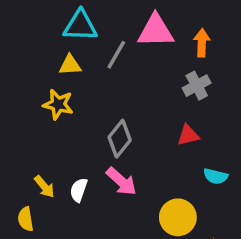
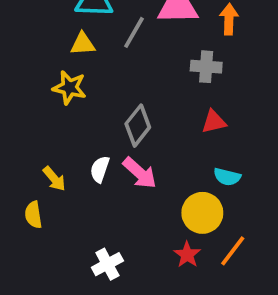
gray cross: (197, 86) -> (206, 67), moved, turned 32
cyan semicircle: (216, 176) -> (227, 177), moved
white semicircle: (79, 190) -> (100, 169), moved

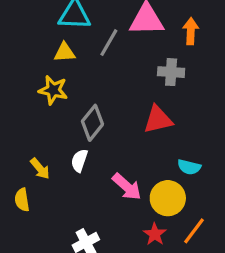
red triangle: (214, 122) -> (158, 120), moved, size x1.4
gray diamond: (138, 126) -> (92, 123), moved
pink arrow: (140, 173) -> (127, 187), moved

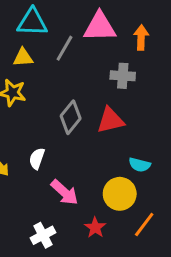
gray diamond: (92, 123) -> (71, 117), moved
pink arrow: (127, 187) -> (64, 192), moved
red star: (155, 234) -> (95, 228), moved

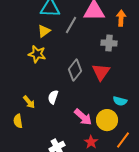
yellow triangle: (23, 57) -> (44, 31), turned -32
red triangle: (110, 120) -> (101, 72), turned -42
pink arrow: (64, 192) -> (83, 117), moved

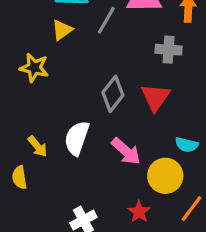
yellow star: (37, 54) -> (34, 68), moved
white semicircle: (53, 97) -> (77, 138), size x1.5
pink arrow: (83, 117) -> (126, 151), moved

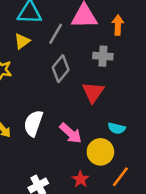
gray diamond: (113, 94) -> (61, 69), moved

